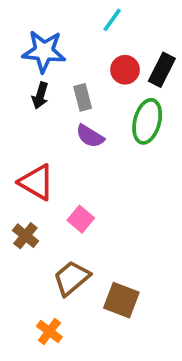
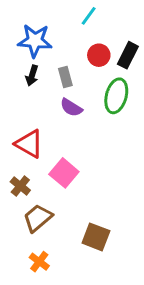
pink square: (81, 219) -> (64, 173), size x1.4
brown trapezoid: (72, 278) -> (38, 218), moved

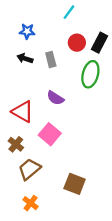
blue star: (35, 41) -> (27, 31), size x0.6
black arrow: (32, 75) -> (25, 58), turned 91
purple semicircle: (71, 107) -> (55, 98), moved

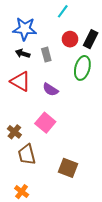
blue star: (27, 31) -> (25, 29), size x1.6
red triangle: (23, 112) -> (21, 81), moved
brown trapezoid: (29, 169) -> (27, 154), turned -65
orange cross: (31, 203) -> (22, 192), moved

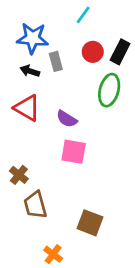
gray rectangle: (46, 55) -> (56, 61), moved
pink square: (45, 123) -> (74, 152), moved, turned -30
orange cross: (22, 192) -> (53, 254), moved

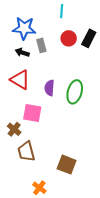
cyan line: (83, 15) -> (62, 11), turned -32
green ellipse: (109, 90) -> (75, 92), moved
purple semicircle: (67, 119) -> (49, 88), turned 63
pink square: (74, 152) -> (32, 113), moved

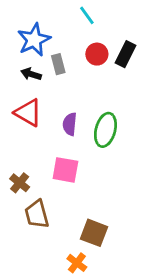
cyan line: (62, 11) -> (87, 15), turned -40
blue star: (24, 28) -> (34, 40), turned -30
pink square: (32, 113) -> (65, 170), moved
orange cross: (39, 188) -> (77, 263), moved

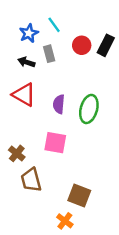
cyan line: (87, 15) -> (54, 25), moved
blue star: (34, 40) -> (29, 33), size x0.7

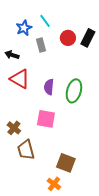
black arrow: (26, 62) -> (12, 55), moved

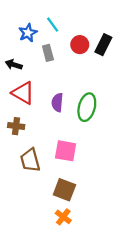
pink square: (46, 119) -> (66, 151), moved
brown cross: (14, 128) -> (16, 126), moved, turned -32
brown trapezoid: (26, 150) -> (30, 160), moved
brown square: (66, 163) -> (64, 190), moved

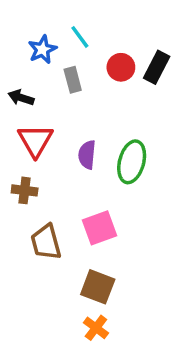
red triangle: (23, 93) -> (35, 140), turned 30
pink square: (66, 151) -> (100, 228), turned -30

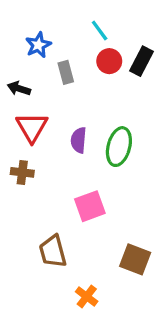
cyan line: (80, 37) -> (100, 30), moved
brown trapezoid: (46, 242) -> (53, 251), moved
brown square: (98, 287) -> (135, 259), moved

